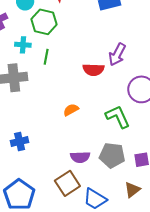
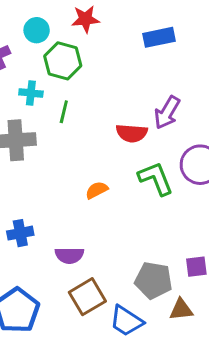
green L-shape: (118, 117) -> (156, 178), moved
gray pentagon: (112, 155) -> (153, 280), moved
purple semicircle: (80, 157) -> (69, 255), moved
brown triangle: (132, 190) -> (181, 310), turned 30

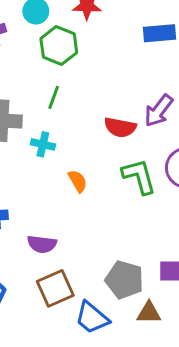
cyan cross: (31, 93) -> (43, 144), moved
orange semicircle: (97, 190) -> (78, 181), turned 80

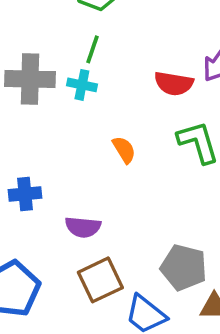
cyan cross: (43, 144) -> (82, 85), moved

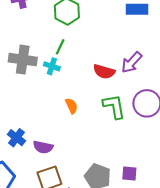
blue cross: (25, 194) -> (16, 138), moved, turned 36

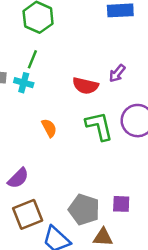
purple arrow: (132, 62) -> (117, 73), size x0.7
purple semicircle: (43, 147) -> (18, 178), turned -54

